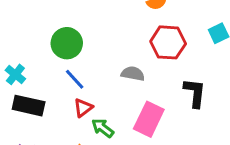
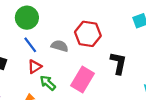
red hexagon: (168, 42) -> (88, 34), moved
gray semicircle: (133, 74) -> (60, 46), moved

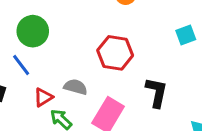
blue line: (30, 45) -> (21, 65), moved
gray semicircle: (60, 46) -> (76, 87), moved

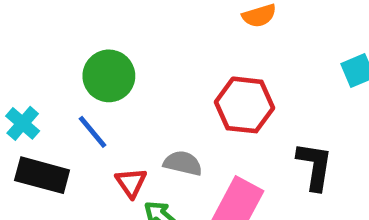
red triangle: (43, 97) -> (131, 183), turned -30

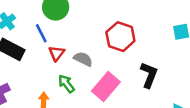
red triangle: (131, 183) -> (57, 53), moved

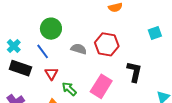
red triangle: (57, 53) -> (51, 74), moved
gray semicircle: (83, 59) -> (79, 49), moved

